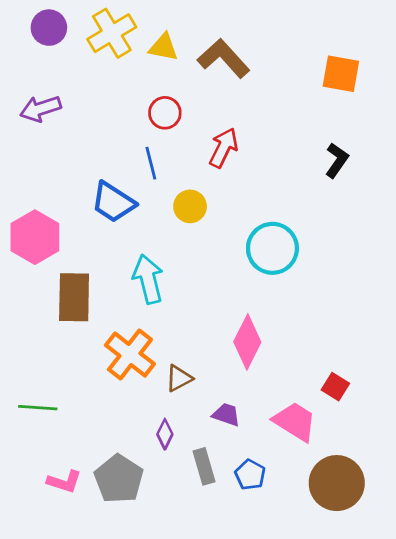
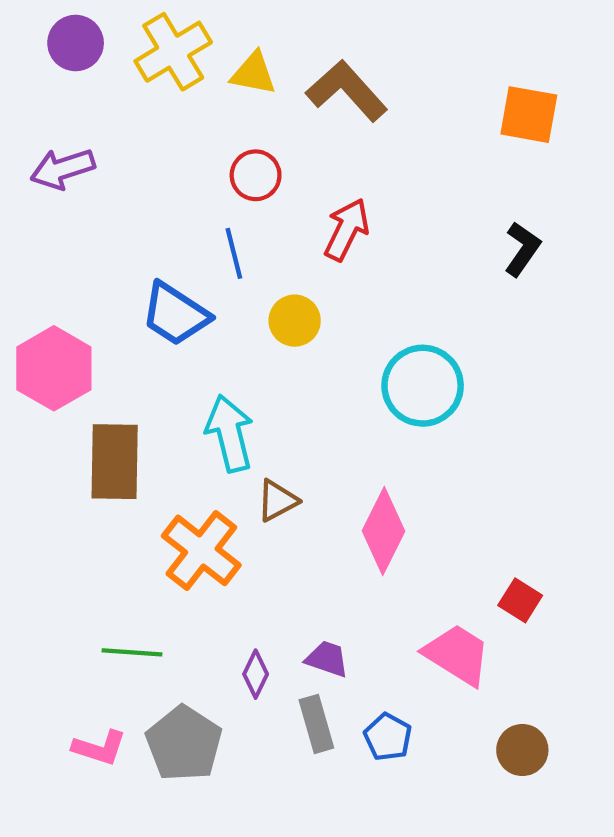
brown triangle: (179, 378) -> (277, 501), moved
green line: (38, 408) -> (132, 652), moved
purple trapezoid: (226, 415) -> (327, 659), moved
brown circle: (337, 483) -> (522, 750), size x0.6

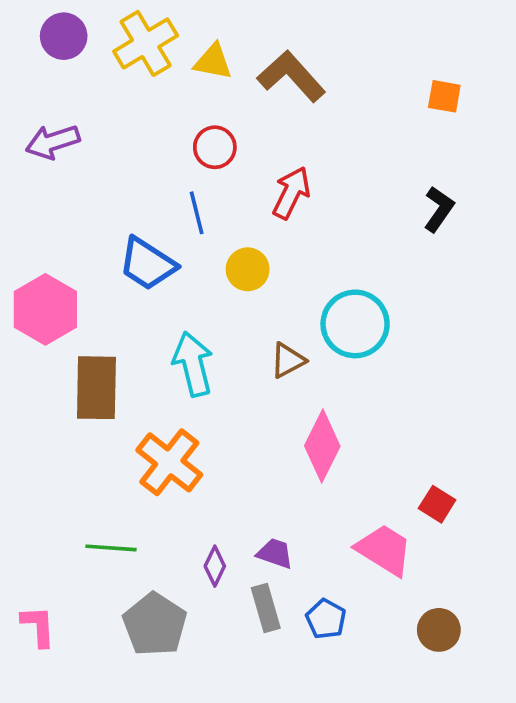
orange square: (529, 115) -> (444, 96), size x0.7
brown triangle: (277, 501) -> (288, 360), moved
pink L-shape: (99, 748) -> (38, 626), moved, turned -111

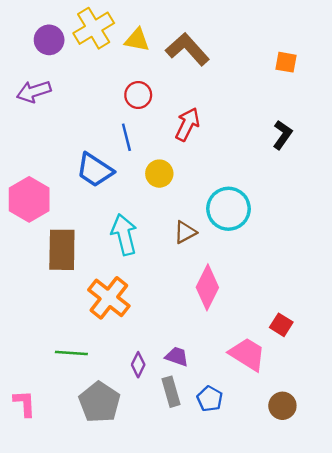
purple circle: (64, 36) -> (49, 40), moved

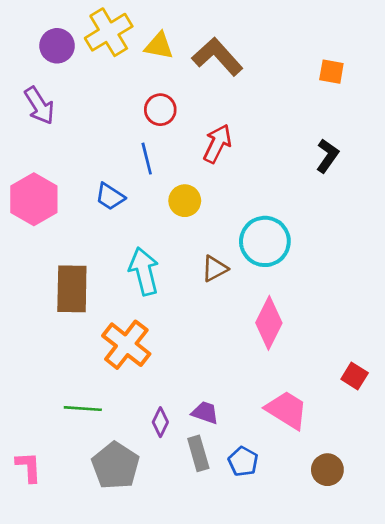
purple arrow: (34, 91) -> (39, 106), turned -104
blue trapezoid: (95, 170) -> (110, 197), size x0.7
pink hexagon: (29, 199) -> (34, 199), moved
pink diamond: (207, 287) -> (269, 323), moved
red square: (281, 325) -> (355, 376), moved

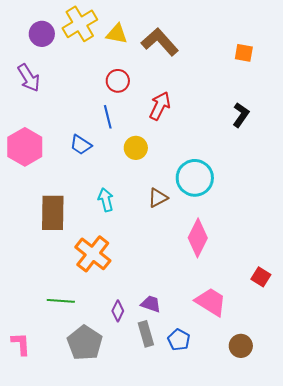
cyan arrow: (144, 271) -> (106, 200), size x0.7

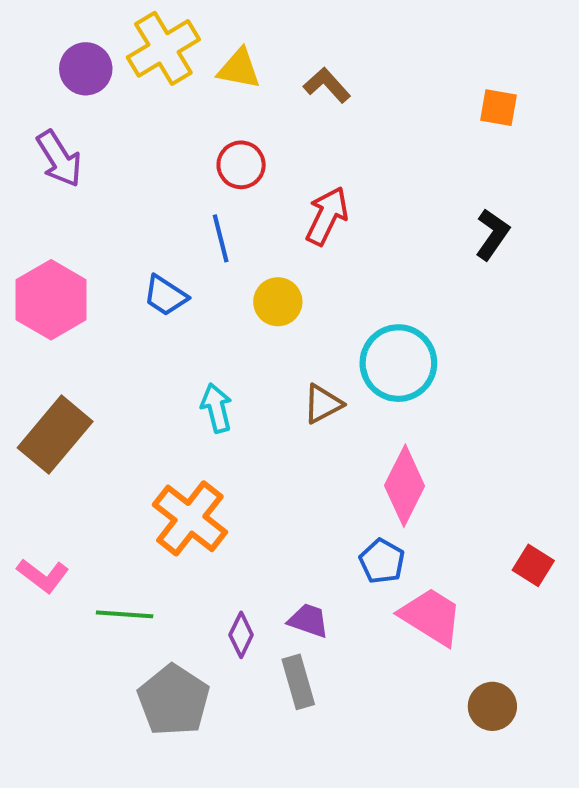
brown L-shape: (160, 42) -> (327, 85), size x0.6
brown rectangle: (53, 213) -> (55, 435), moved, turned 39
blue pentagon: (179, 340) -> (382, 561), moved
pink L-shape: (21, 344) -> (43, 576), moved, turned 130

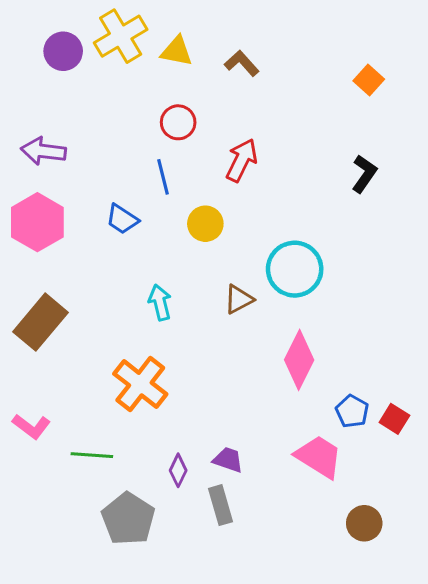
orange square: (499, 108) -> (369, 80), turned 32
purple arrow: (59, 159) -> (43, 151), moved, turned 129
blue pentagon: (382, 561) -> (352, 411), moved

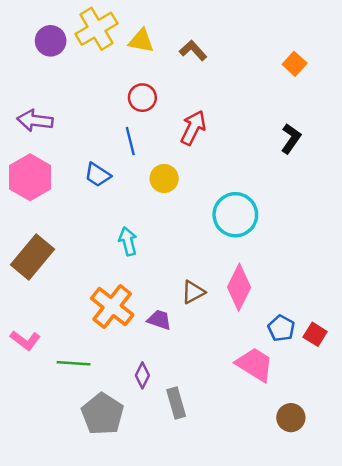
brown triangle: (239, 299) -> (193, 292), moved
purple trapezoid: (228, 460) -> (159, 320), moved

